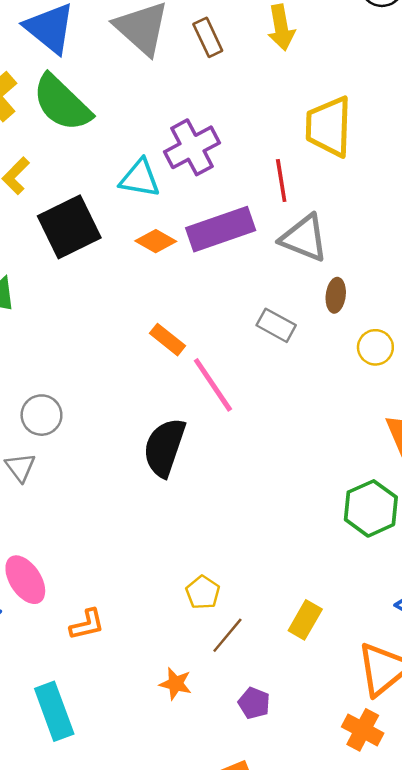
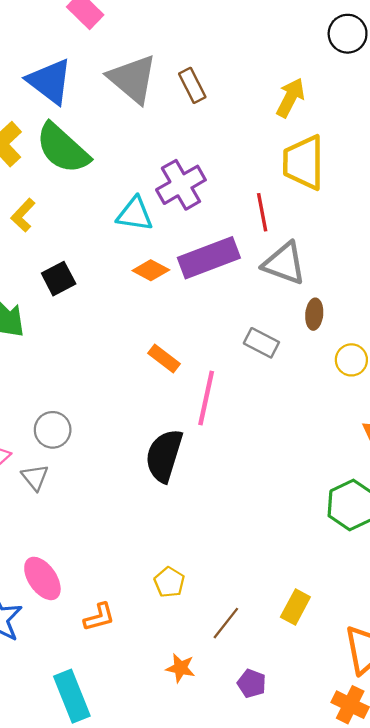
yellow arrow: (281, 28) -> (290, 98), moved, turned -141
black square: (69, 227) -> (59, 279), moved, size x0.6
pink line: (213, 385) -> (206, 398), turned 48
yellow pentagon: (203, 592) -> (169, 582), moved

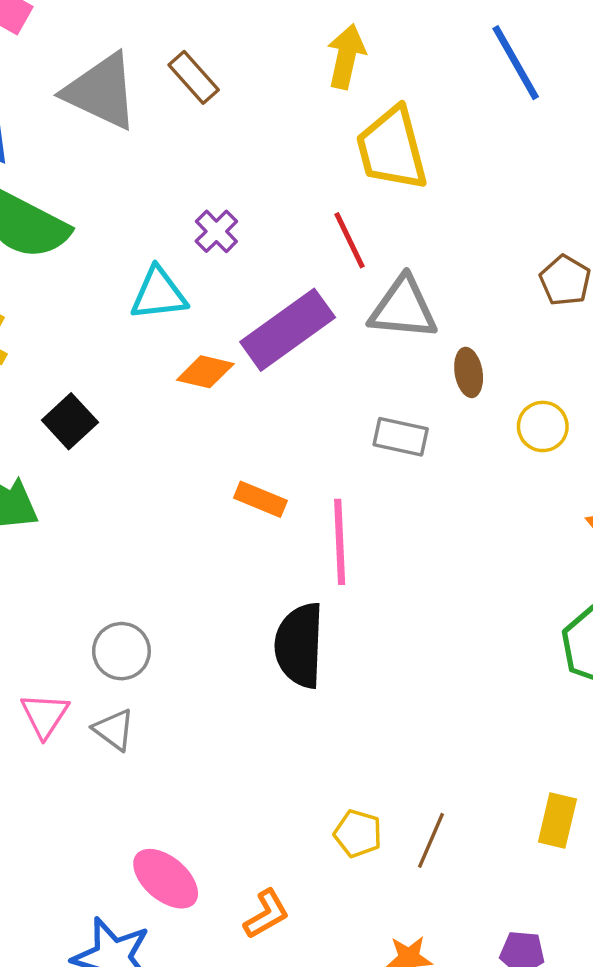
purple cross: (181, 185) -> (216, 231), size x0.6
brown line: (226, 623) -> (431, 840), moved

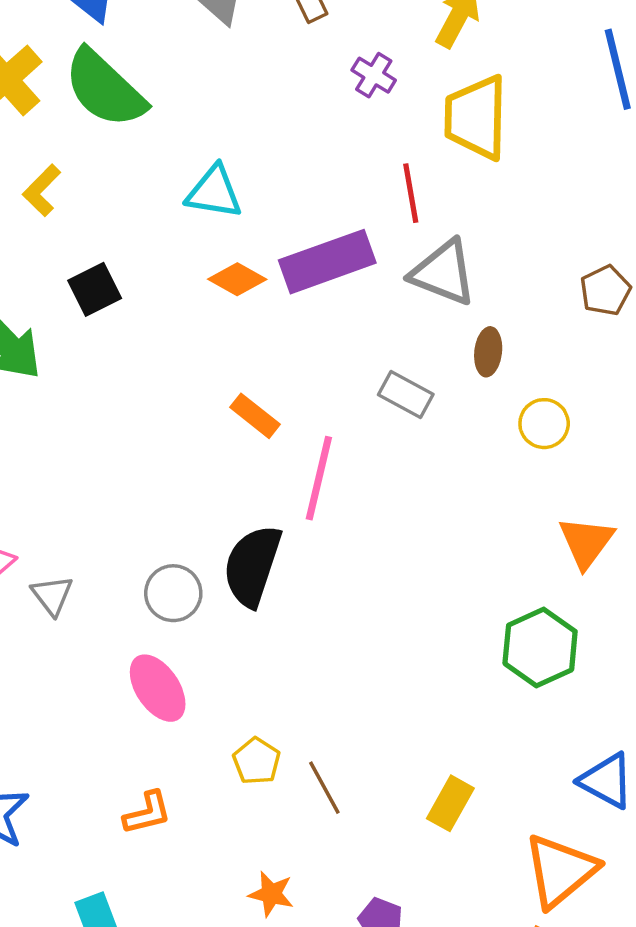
purple cross: (216, 231) -> (374, 75), moved, turned -30
gray circle: (121, 651) -> (173, 593), moved
brown line: (431, 840) -> (324, 788), turned -68
pink ellipse: (166, 879) -> (158, 688), moved

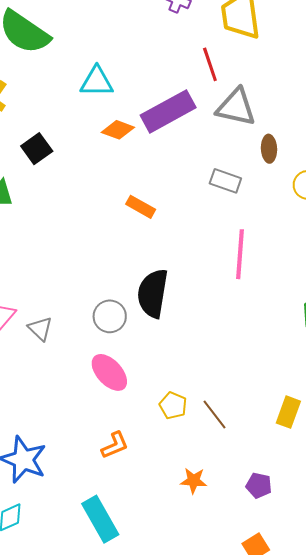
pink line: (319, 478) -> (240, 254), moved

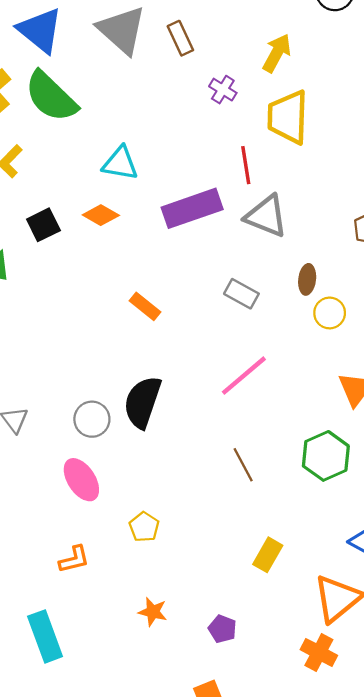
orange diamond: (118, 130) -> (101, 215), moved
brown ellipse: (269, 149) -> (307, 279), moved
pink line: (240, 254) -> (244, 376), turned 36
brown line: (214, 415) -> (243, 465), moved

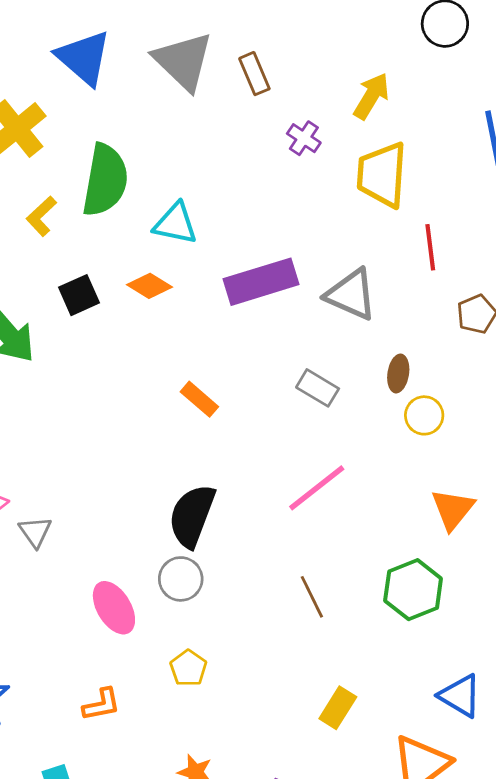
green semicircle: (51, 97) -> (105, 180), moved, turned -126
red line: (246, 165) -> (430, 247), moved
gray circle: (92, 419) -> (181, 579), moved

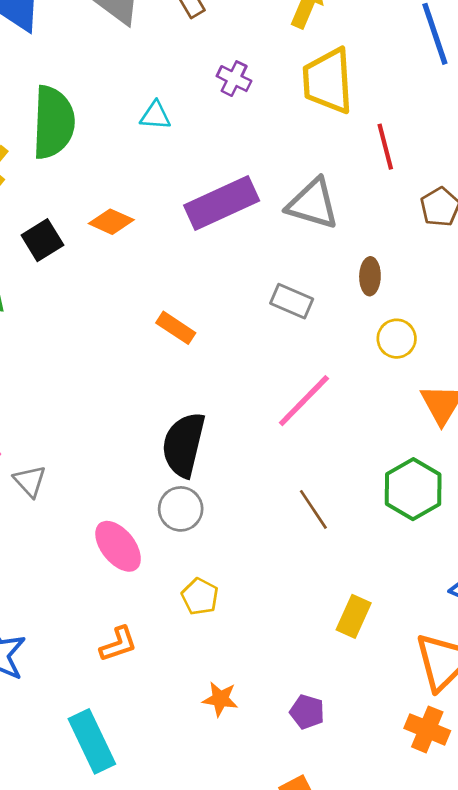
purple cross: (304, 138) -> (234, 79), moved
cyan triangle: (175, 224) -> (155, 116), moved, size x0.7
yellow circle: (424, 415) -> (397, 339), moved

